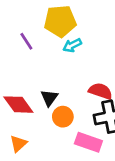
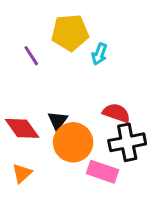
cyan arrow: (72, 45) -> (99, 54), moved, turned -42
orange circle: (63, 117) -> (73, 142), size x1.6

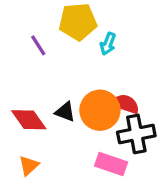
black triangle: (58, 121) -> (65, 112), turned -45
orange circle: (73, 142) -> (100, 110), moved

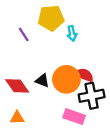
cyan arrow: (108, 44) -> (72, 33), turned -32
orange triangle: (29, 166) -> (17, 118), turned 40

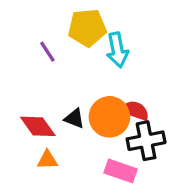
cyan arrow: (72, 33) -> (117, 50), size x1.5
orange triangle: (17, 118) -> (47, 160), moved

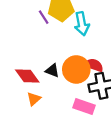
purple line: (47, 52) -> (44, 17), moved
orange triangle: (47, 160) -> (34, 99), turned -40

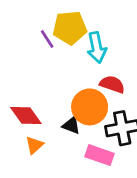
red semicircle: (94, 65) -> (112, 84), moved
black triangle: (52, 71) -> (71, 125), moved

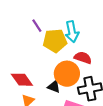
yellow pentagon: (70, 28) -> (55, 41), moved

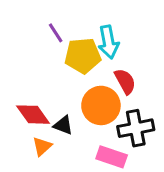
red semicircle: (83, 58) -> (125, 81), turned 42
black triangle: (54, 87) -> (63, 125), moved

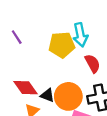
purple line: (56, 33) -> (17, 37), moved
orange circle: (101, 105) -> (68, 96), moved

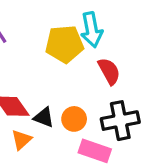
orange circle: (68, 96) -> (74, 119), size x0.6

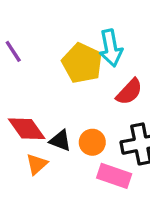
yellow pentagon: (65, 44) -> (82, 63), turned 30
red semicircle: (109, 71) -> (129, 92), turned 72

